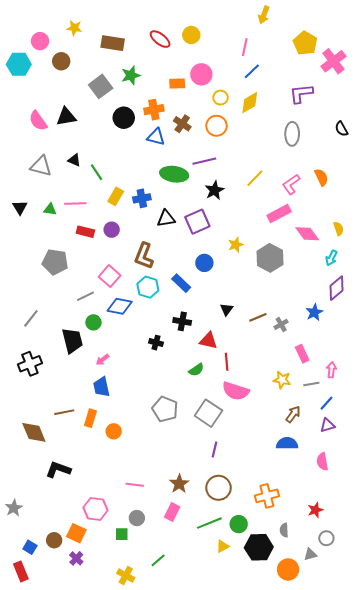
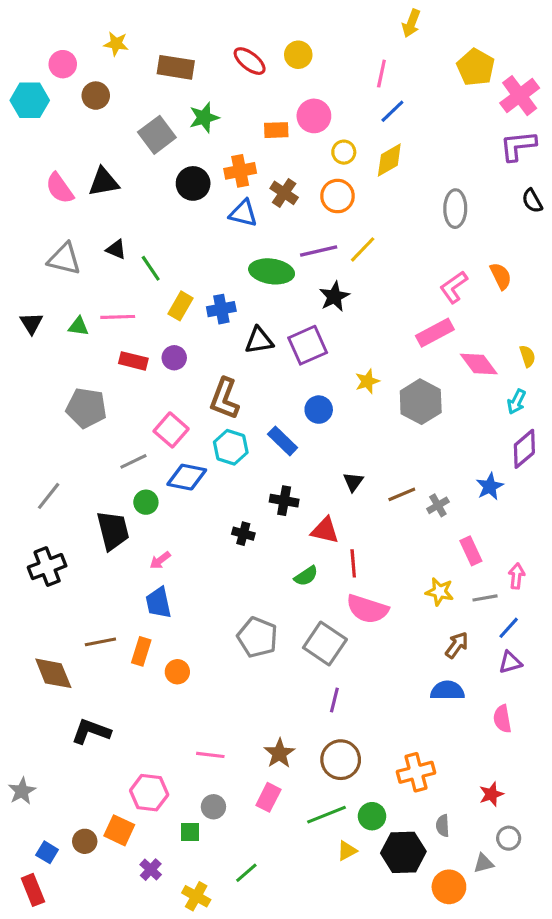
purple L-shape: (301, 94) -> (518, 146), moved
yellow line: (255, 178) -> (363, 249), moved
purple cross: (76, 558) -> (151, 870), moved

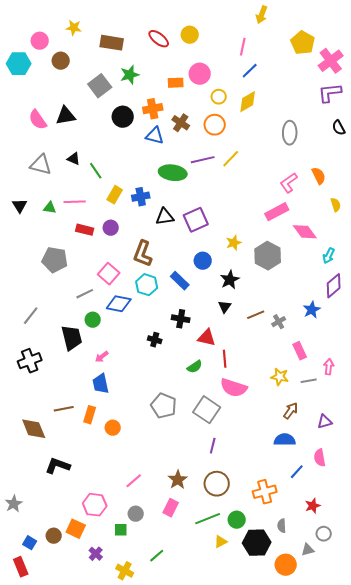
black star: (334, 297) -> (230, 280), moved
yellow semicircle: (527, 356) -> (336, 205), moved
blue line: (509, 628) -> (297, 472), moved
pink line: (210, 755) -> (134, 481), turned -48

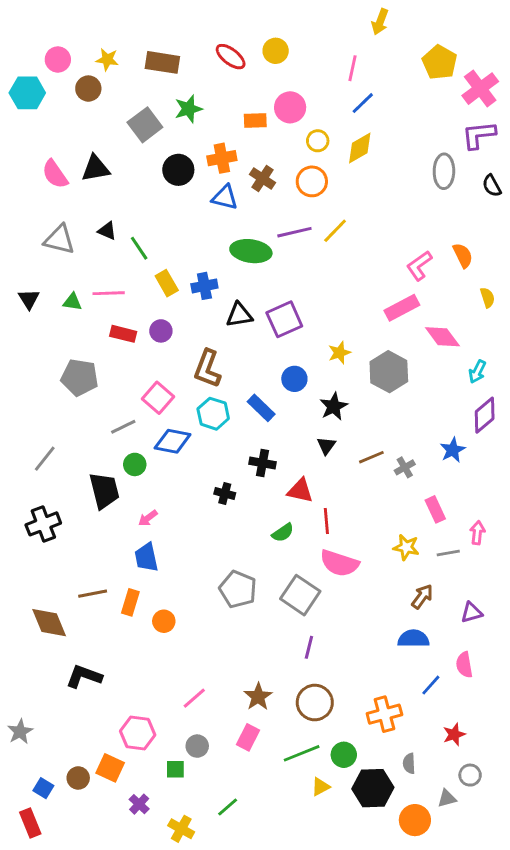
yellow star: (74, 28) -> (107, 59), moved
gray ellipse: (290, 133) -> (444, 171), moved
yellow rectangle: (115, 195) -> (167, 283), turned -60

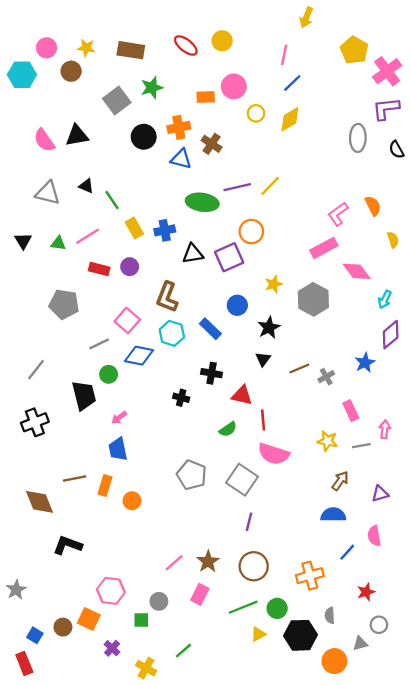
orange circle: (312, 181) -> (251, 232), moved
pink line: (109, 293) -> (87, 236), turned -30
pink line: (194, 698) -> (174, 563), moved

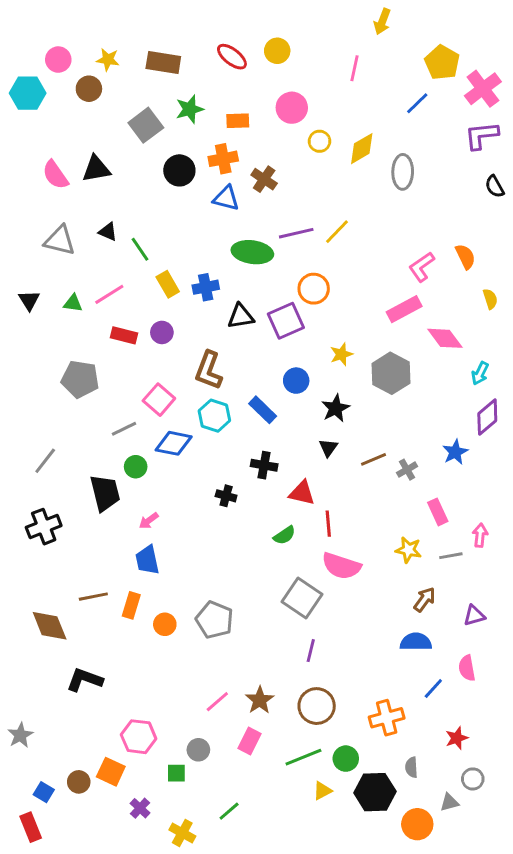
blue line: (292, 83) -> (417, 103), moved
orange rectangle: (206, 97) -> (238, 121), moved
gray ellipse: (358, 138) -> (403, 172), moved
gray pentagon: (192, 475) -> (214, 620), moved

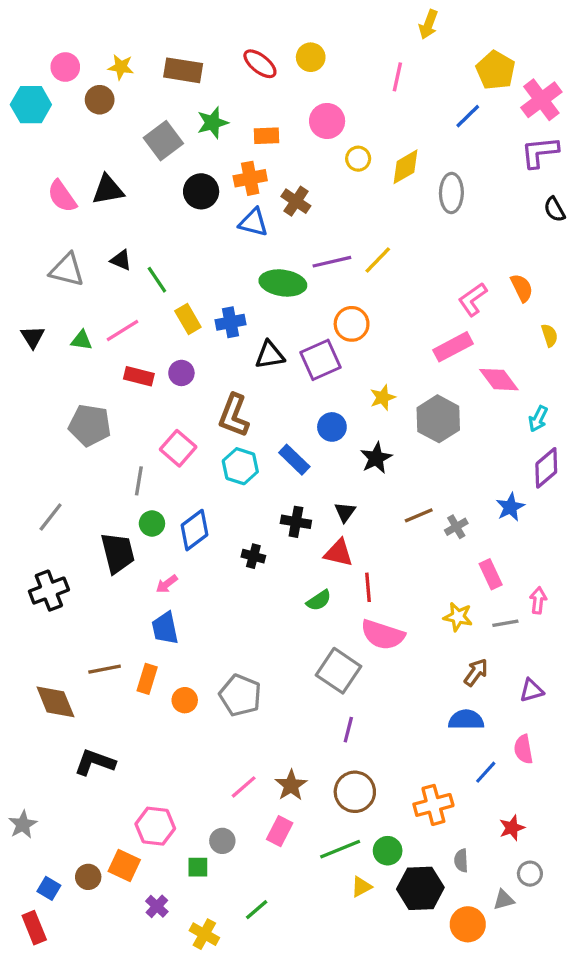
gray line: (124, 429) -> (139, 481), turned -55
blue diamond: (174, 443) -> (195, 530), moved, turned -48
black triangle: (328, 448) -> (345, 512), moved

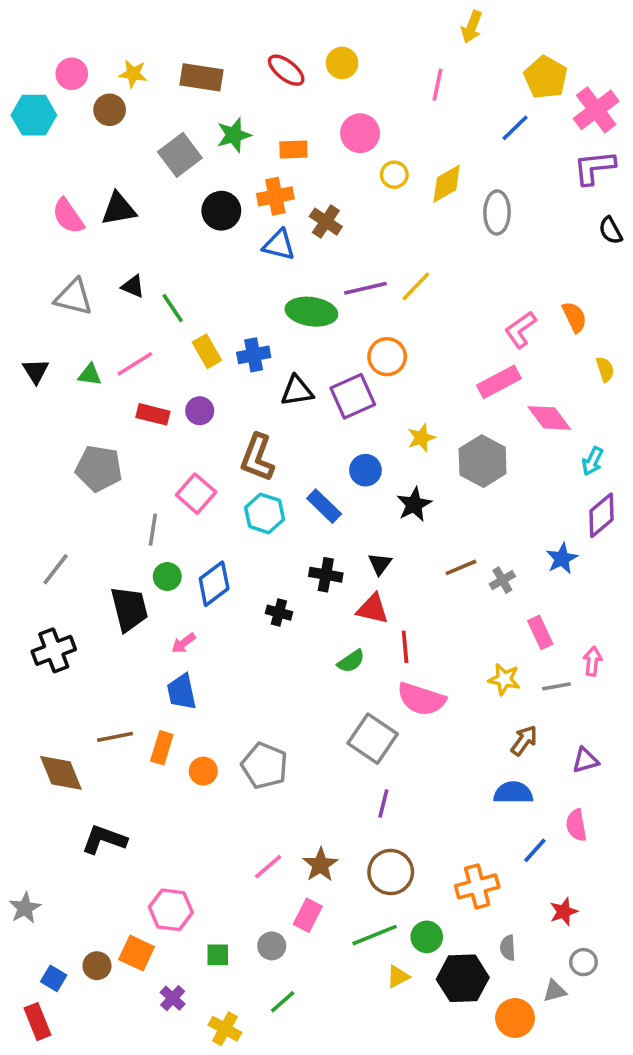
gray circle: (222, 841) -> (272, 946), moved

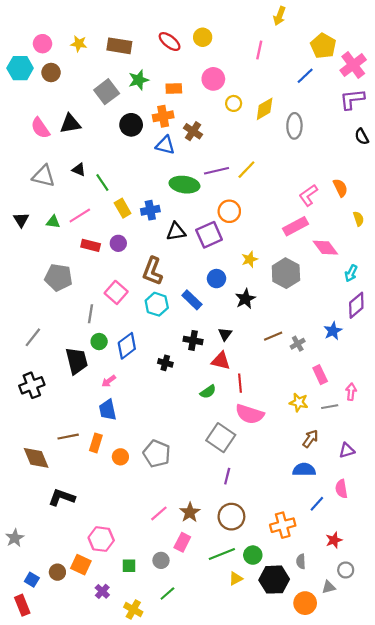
brown circle: (110, 110) -> (51, 72), moved

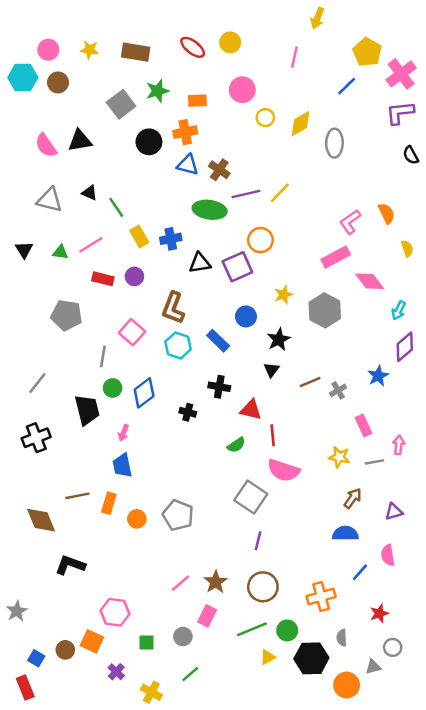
brown cross: (193, 131) -> (219, 170), moved
black triangle: (225, 334) -> (271, 370), moved
pink arrow: (109, 381) -> (123, 433), turned -32

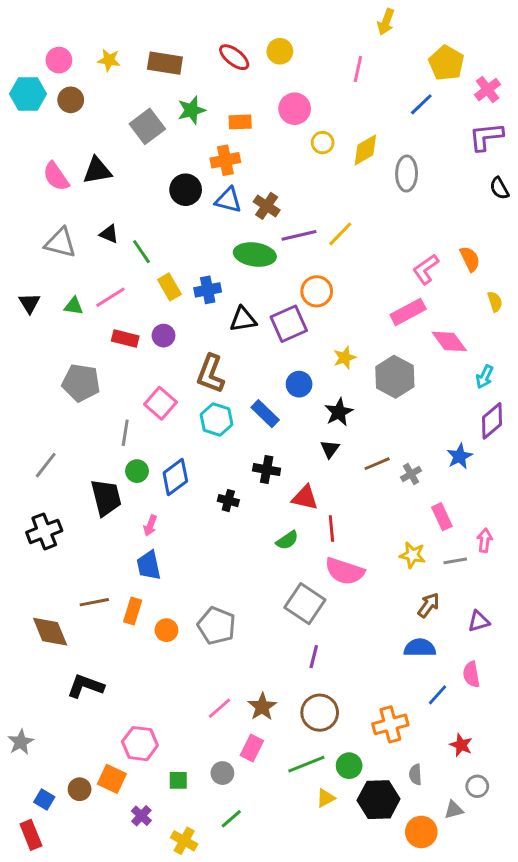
pink cross: (401, 74) -> (488, 90), size x0.7
black circle: (149, 142) -> (186, 190), moved
red star: (379, 613) -> (461, 745), turned -30

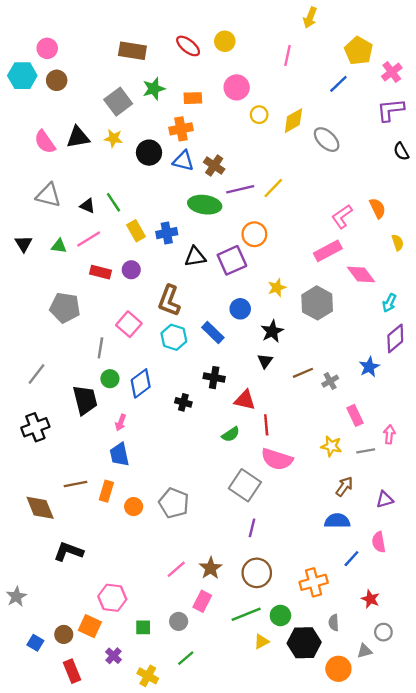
yellow star: (109, 60) -> (113, 138), moved
gray ellipse: (407, 174) -> (327, 140), turned -48
black triangle: (109, 234) -> (87, 206), moved
red rectangle: (31, 835) -> (72, 671), moved

